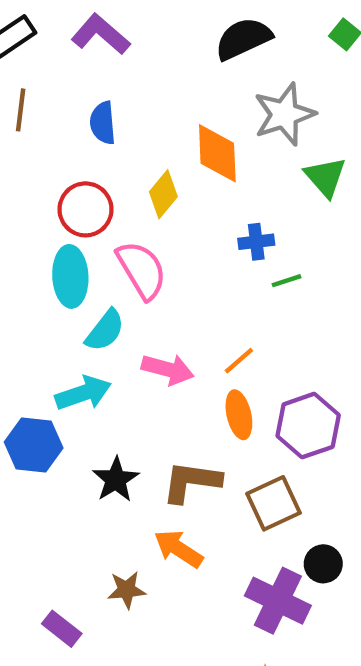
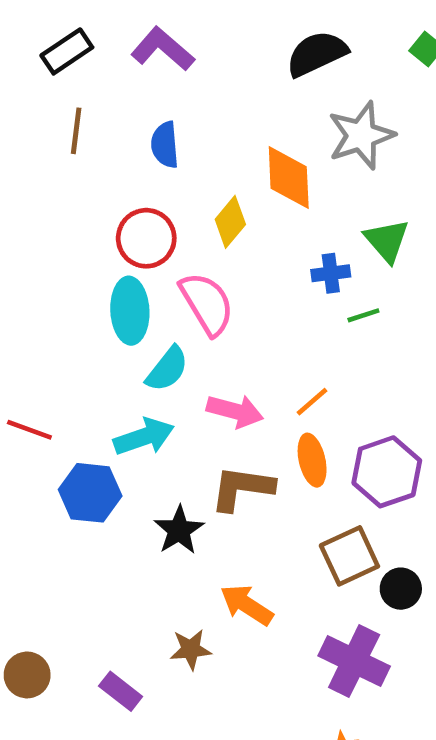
green triangle: (325, 177) -> (387, 241), moved
brown L-shape: (191, 482) -> (242, 488), moved
black circle: (323, 564) -> (401, 589), moved

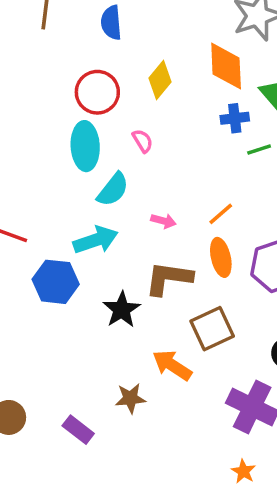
orange diamond: (289, 177) -> (226, 66), moved
pink semicircle: (207, 304) -> (143, 141), size x0.5
pink arrow: (235, 411) -> (163, 221), size x0.6
brown square: (349, 556) -> (212, 329), moved

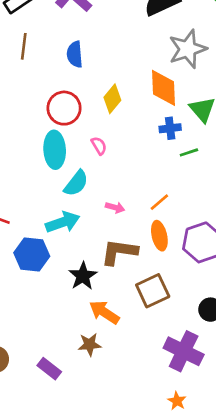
orange arrow: (172, 365) -> (104, 312), moved

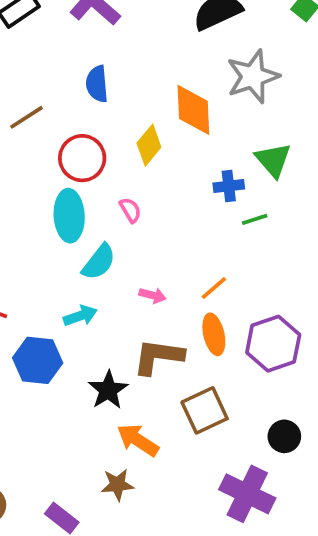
brown line: (24, 46) -> (26, 117), moved, turned 50
orange diamond: (163, 88) -> (193, 110), moved
cyan arrow: (63, 222) -> (80, 316), size x0.7

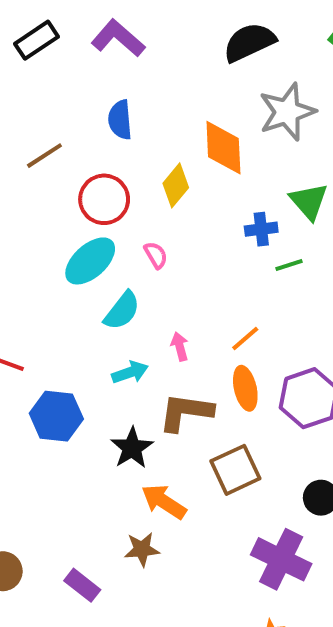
cyan ellipse: (69, 216) -> (90, 261), turned 51
pink arrow: (153, 295) -> (180, 346), turned -120
cyan arrow: (80, 316) -> (130, 372), moved

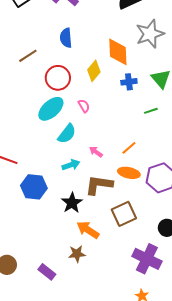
blue cross: (261, 229) -> (129, 82), moved
pink arrow: (180, 346) -> (96, 152), turned -40
orange ellipse: (245, 388) -> (129, 173), turned -65

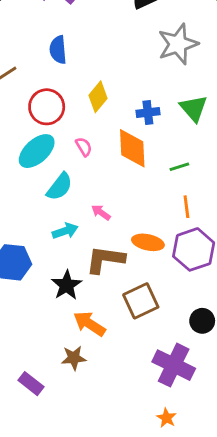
orange diamond: (118, 52) -> (132, 148), moved
green line: (151, 111) -> (179, 167), moved
orange line: (129, 148) -> (186, 207), moved, turned -56

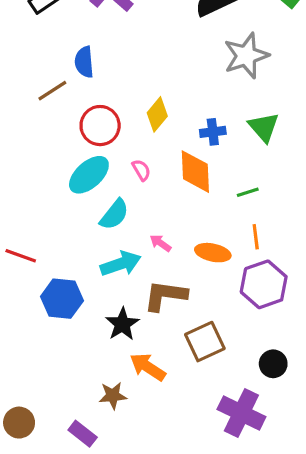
blue semicircle: (58, 50) -> (84, 62), moved
cyan arrow: (65, 231) -> (121, 264), size x1.4
orange ellipse: (148, 242) -> (213, 253), moved
brown star: (74, 358) -> (113, 396), moved

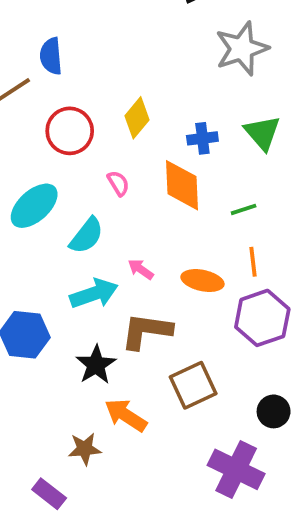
cyan ellipse: (89, 175) -> (34, 206), moved

